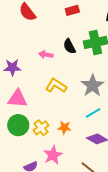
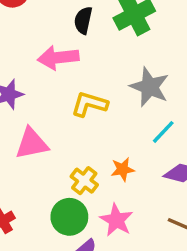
black semicircle: (69, 46) -> (83, 20), moved, turned 56
pink arrow: (46, 55) -> (58, 58), size x1.6
green circle: (18, 125) -> (69, 217), moved

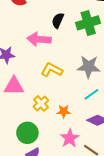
gray star: (149, 87) -> (89, 67), turned -30
yellow cross: (84, 181) -> (41, 103), moved
pink star: (116, 220) -> (70, 138), moved

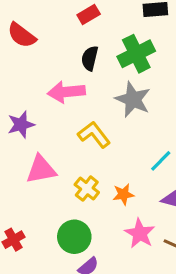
gray star: (89, 67) -> (133, 99), moved, turned 30
yellow L-shape: (52, 70) -> (94, 135), turned 35

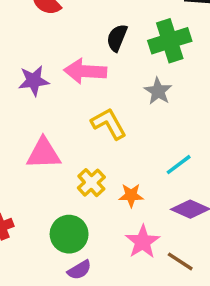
gray star: (133, 99) -> (158, 91), size x0.7
purple star: (21, 125) -> (34, 81), moved

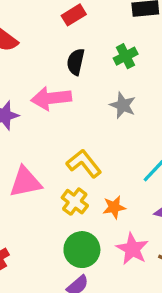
green cross: (170, 41) -> (126, 56), size x0.6
yellow L-shape: (109, 124) -> (84, 164), moved
green circle: (69, 234) -> (82, 250), moved

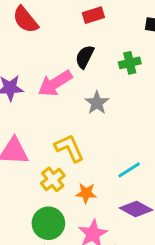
pink arrow: (51, 98) -> (55, 83), turned -40
gray star: (123, 105) -> (97, 103), moved

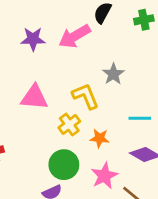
gray star: (97, 103) -> (113, 74), moved
cyan line: (129, 170) -> (140, 118), turned 30

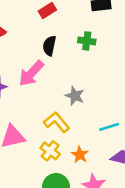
green cross: (144, 20) -> (87, 41), turned 36
orange star: (100, 138) -> (80, 155), turned -30

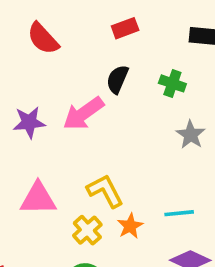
gray star: (75, 96) -> (191, 135), moved
orange star: (80, 155) -> (130, 226), moved

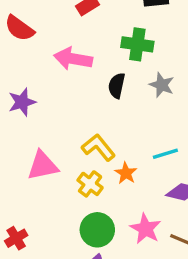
black semicircle: (117, 79) -> (117, 86), moved
green cross: (172, 83) -> (137, 44), size x1.4
pink arrow: (83, 114) -> (73, 59), moved, turned 57

